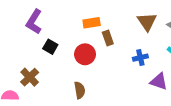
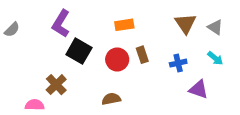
brown rectangle: (108, 38) -> (142, 55), moved
black square: (50, 47) -> (79, 51), size x1.5
brown semicircle: (80, 90) -> (111, 99), turned -91

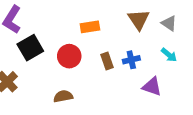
orange rectangle: (124, 25) -> (90, 27), moved
black square: (79, 51) -> (30, 48), turned 30
brown rectangle: (142, 55) -> (107, 61), moved

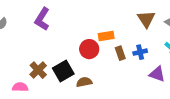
orange rectangle: (90, 27) -> (106, 36), moved
black square: (30, 48) -> (63, 71), moved

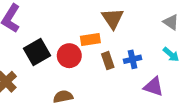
brown triangle: (146, 19) -> (113, 18), moved
black square: (63, 71) -> (37, 52), moved

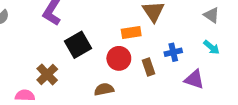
red circle: (69, 56) -> (119, 58), moved
brown rectangle: (108, 61) -> (149, 67), moved

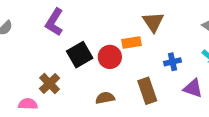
red circle: (119, 58) -> (110, 57), moved
brown rectangle: (149, 67) -> (147, 91), moved, size x1.5

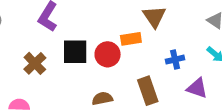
black square: (80, 55) -> (75, 52), turned 30
brown cross: (50, 83) -> (35, 63), moved

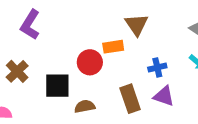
black square: (75, 52) -> (57, 86), moved
purple triangle: (197, 88) -> (164, 96), moved

